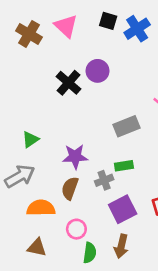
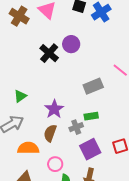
purple star: (75, 157) -> (54, 109), turned -30

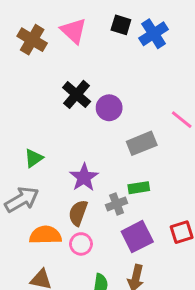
purple circle: (71, 44) -> (109, 108), moved
pink circle: (55, 164) -> (81, 244), moved

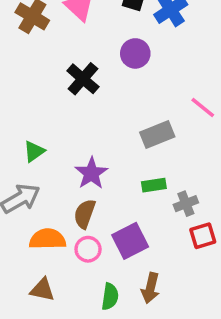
purple circle: (109, 108) -> (135, 53), moved
gray cross: (117, 204) -> (186, 204), moved
purple square: (137, 237) -> (130, 241), moved

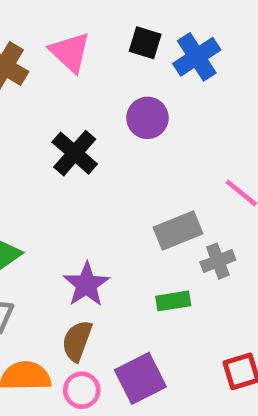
gray cross: (186, 204) -> (218, 261), moved

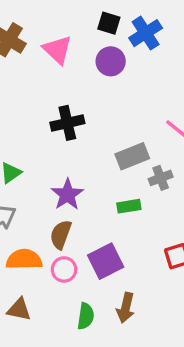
pink triangle: (70, 52) -> (57, 50), moved
purple circle: (147, 118) -> (111, 61), moved
black cross: (75, 153) -> (67, 123), moved, turned 36

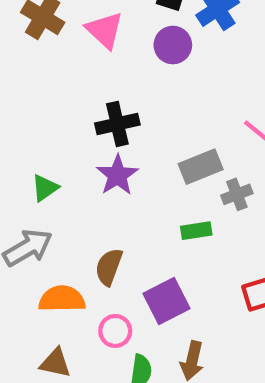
purple star: (67, 195) -> (117, 175), moved
pink circle: (64, 269) -> (115, 331), moved

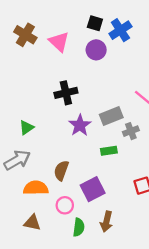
purple star: (117, 175) -> (80, 125), moved

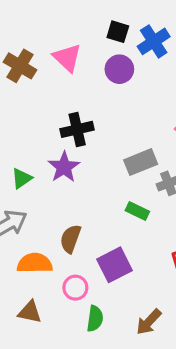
brown cross: (25, 35) -> (20, 66), moved
purple star: (80, 125) -> (64, 167), moved
green rectangle: (109, 151) -> (137, 211), turned 35
brown arrow: (107, 222) -> (149, 322), moved, turned 30

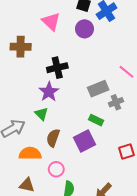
brown cross: (20, 66) -> (21, 47), moved, turned -30
green triangle: (22, 178) -> (42, 114), moved, turned -40
purple square: (115, 265) -> (85, 141), moved

